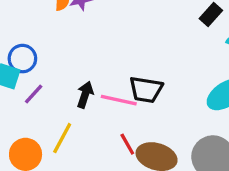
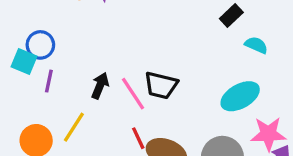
purple line: (34, 94) -> (49, 81), turned -35
pink line: (119, 100) -> (133, 94), turned 40

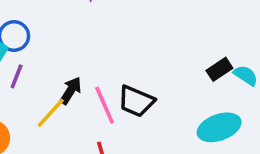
black rectangle: (231, 16) -> (219, 69), moved
yellow line: (74, 127) -> (51, 113), moved

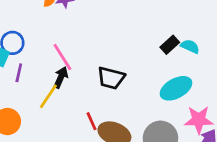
pink line: (105, 105) -> (62, 57), moved

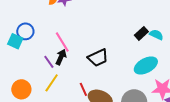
purple line: (19, 73) -> (49, 62), moved, turned -48
black trapezoid: (111, 78) -> (98, 58), turned -40
yellow line: (48, 96) -> (52, 83), moved

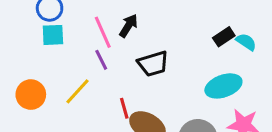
cyan square: (15, 41) -> (53, 35), moved, turned -35
black arrow: (61, 57) -> (128, 26), moved
purple line: (49, 62) -> (101, 60), moved

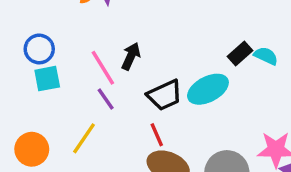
cyan ellipse: (223, 86) -> (208, 89), moved
red line: (124, 108) -> (157, 135), moved

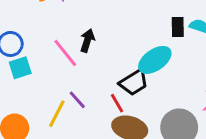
black rectangle: (240, 54) -> (178, 27), turned -42
black trapezoid: (165, 95) -> (134, 82), moved
purple line: (106, 99) -> (77, 100), moved

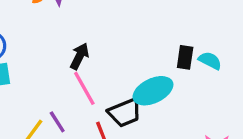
pink line: (65, 53) -> (84, 88), moved

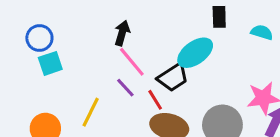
cyan semicircle: (210, 61) -> (262, 32), moved
purple line: (57, 122) -> (125, 88), moved

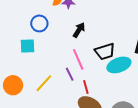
black arrow: (122, 33) -> (79, 30), moved
blue circle: (39, 38) -> (39, 23), moved
black trapezoid: (173, 77) -> (105, 51), moved

